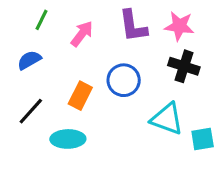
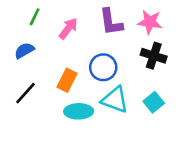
cyan triangle: (167, 119) -> (115, 100), moved
cyan ellipse: (68, 139) -> (79, 111), moved
cyan square: (203, 139) -> (154, 102), moved, turned -30

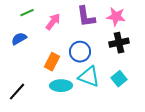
green line: (35, 17) -> (27, 13), turned 40
black cross: (154, 56) -> (119, 43), turned -30
black line: (26, 93) -> (17, 92), moved

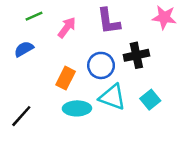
pink star: (116, 17) -> (164, 17), moved
black cross: (119, 43) -> (136, 55), moved

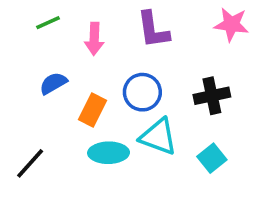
pink arrow: (67, 27) -> (94, 39), turned 145
blue semicircle: (24, 49) -> (53, 83), moved
black cross: (136, 55) -> (212, 96), moved
cyan square: (150, 100) -> (212, 158), moved

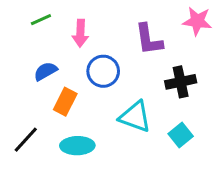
purple L-shape: (153, 30) -> (149, 39), moved
blue circle: (142, 92) -> (103, 71), moved
orange rectangle: (92, 110) -> (65, 102), moved
cyan ellipse: (109, 153) -> (77, 146), moved

